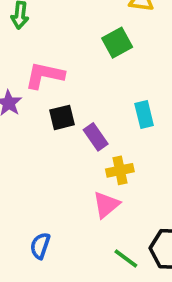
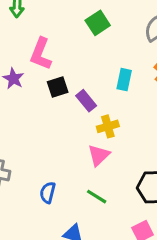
pink L-shape: (45, 75) -> (41, 54), turned -76
cyan rectangle: (144, 114) -> (124, 80), turned 30
green line: (126, 258) -> (97, 197), moved

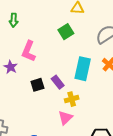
cyan rectangle: (124, 80) -> (83, 69), size x1.6
black square: (58, 87) -> (37, 85), moved

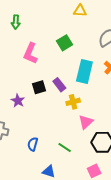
green square: (66, 32) -> (64, 43), moved
purple star: (11, 67) -> (18, 101), moved
pink triangle: (65, 118) -> (86, 122), moved

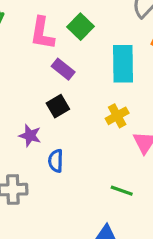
pink L-shape: (30, 53) -> (42, 33), moved
purple rectangle: (59, 85) -> (63, 69), moved
blue semicircle: (33, 144) -> (56, 161), moved

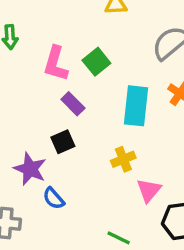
purple star: (30, 136) -> (30, 169), size x1.4
blue semicircle: (56, 161) -> (54, 198), turned -50

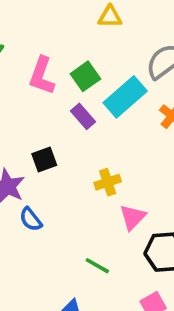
purple rectangle: (73, 104) -> (83, 116), moved
cyan rectangle: (136, 106) -> (125, 97), moved, turned 39

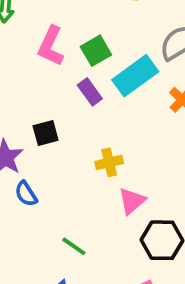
green line: (97, 266) -> (74, 246), moved

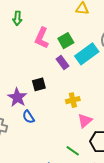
green line: (74, 246) -> (73, 151), moved

